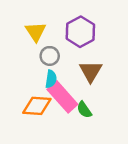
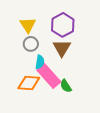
gray circle: (50, 56) -> (31, 44), moved
brown triangle: (91, 71) -> (62, 48), moved

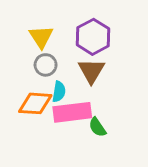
pink rectangle: (49, 76) -> (72, 112), turned -55
orange diamond: (29, 83) -> (35, 103), moved

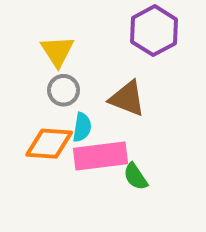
purple hexagon: (93, 37) -> (154, 31), moved
brown triangle: (91, 71) -> (127, 98), turned -40

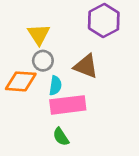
orange diamond: (49, 144) -> (21, 81), moved
green semicircle: (135, 177) -> (61, 137), moved

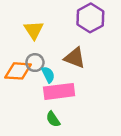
gray circle: (43, 61) -> (35, 63), moved
cyan semicircle: (55, 86) -> (48, 75), turned -35

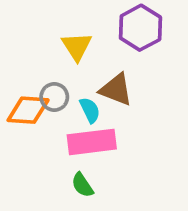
yellow triangle: (34, 30) -> (77, 46), moved
cyan semicircle: (48, 75) -> (90, 110), moved

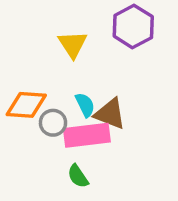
brown triangle: (116, 90) -> (110, 114), moved
gray circle: (54, 97) -> (53, 123), moved

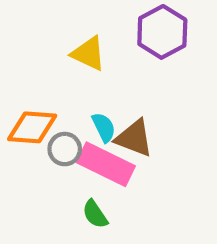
yellow triangle: (73, 44) -> (89, 54), turned -32
pink rectangle: (87, 135) -> (106, 164), turned 33

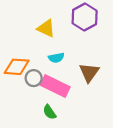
cyan semicircle: (104, 127) -> (56, 58), moved, turned 105
brown triangle: (134, 138) -> (89, 72), moved, turned 45

